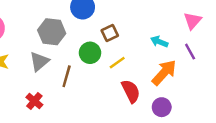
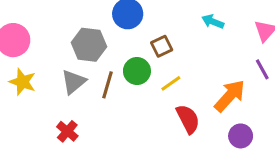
cyan arrow: (159, 42) -> (213, 22), moved
brown line: (67, 76) -> (108, 85), moved
purple circle: (162, 107) -> (241, 136), moved

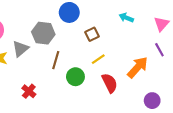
green circle: (137, 71) -> (75, 77), moved
gray triangle: (74, 82) -> (21, 49), moved
purple circle: (241, 136) -> (152, 101), moved

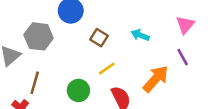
cyan arrow: (126, 18) -> (140, 35), moved
brown square: (92, 34) -> (99, 38), turned -32
brown line: (56, 60) -> (35, 83), moved

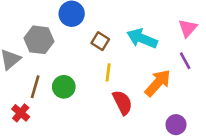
cyan arrow: (140, 35) -> (142, 39), size x1.6
yellow line: (107, 69) -> (108, 72), turned -48
green circle: (78, 90) -> (64, 87), moved

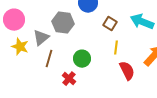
brown line: (35, 87) -> (49, 59), moved
red cross: (21, 113) -> (69, 79), moved

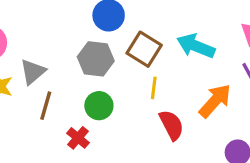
gray hexagon: (63, 23) -> (96, 59), moved
brown square: (110, 24) -> (144, 49), size x1.5

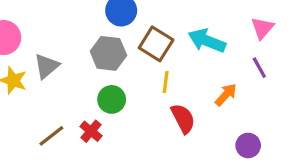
orange arrow: (215, 101) -> (226, 95), size x0.7
brown line: (46, 106) -> (51, 136), moved, turned 36

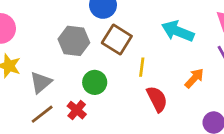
brown square: (156, 44) -> (117, 39), moved
gray hexagon: (108, 53) -> (74, 41), moved
gray triangle: (47, 66) -> (41, 82), moved

